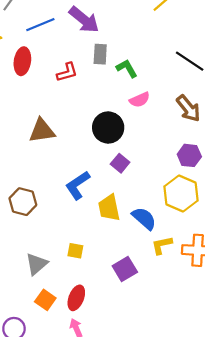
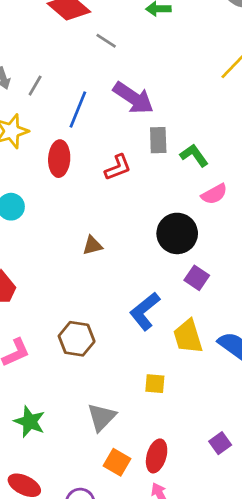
blue line: (40, 25) -> (78, 110), turned -40
brown triangle: (42, 131) -> (93, 245), size x0.6
yellow square: (75, 251) -> (155, 384), moved
purple square: (125, 269) -> (220, 443), moved, size x0.7

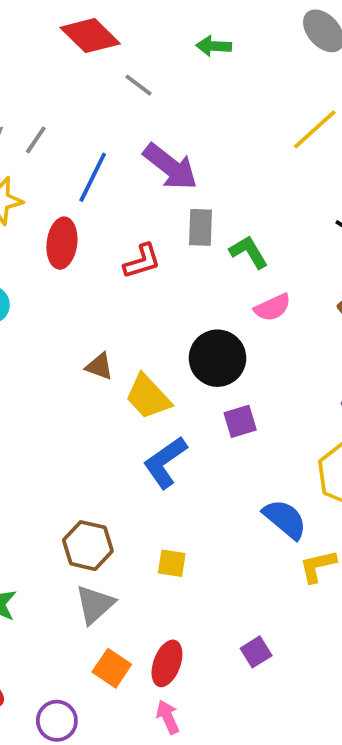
brown triangle: (93, 245) -> (99, 366), turned 30
purple square: (197, 278) -> (240, 421), turned 35
yellow trapezoid: (188, 336) -> (148, 397), moved, turned -30
brown hexagon: (77, 339) -> (88, 546), moved

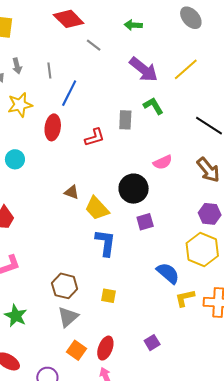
gray line: (36, 140) -> (49, 70), moved, turned -42
purple arrow: (170, 167) -> (144, 69), moved
green L-shape: (249, 252) -> (153, 106), moved
blue L-shape: (165, 462) -> (105, 243), turned 132

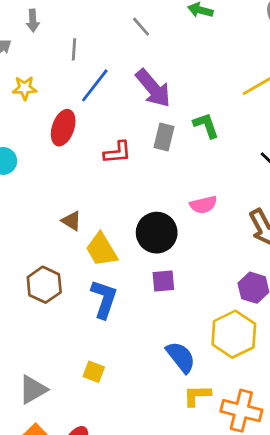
gray arrow: (17, 66) -> (33, 21), moved
purple arrow: (144, 69) -> (153, 88), moved
yellow star: (20, 105) -> (25, 88), size x0.7
brown hexagon: (65, 286) -> (44, 285), moved

